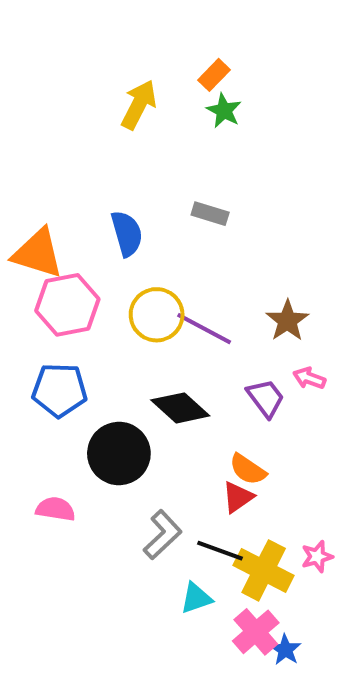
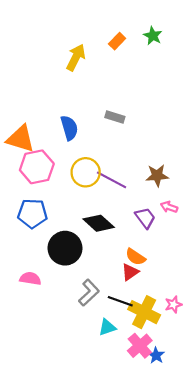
green star: (224, 111) -> (153, 36), moved
brown star: (287, 321) -> (157, 176), turned 30

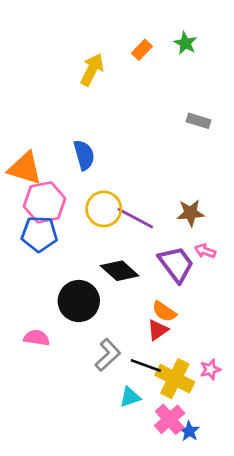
gray rectangle: (115, 117) -> (198, 121), moved
blue pentagon: (32, 213) -> (39, 234), moved
purple trapezoid: (145, 218) -> (176, 264), size x1.4

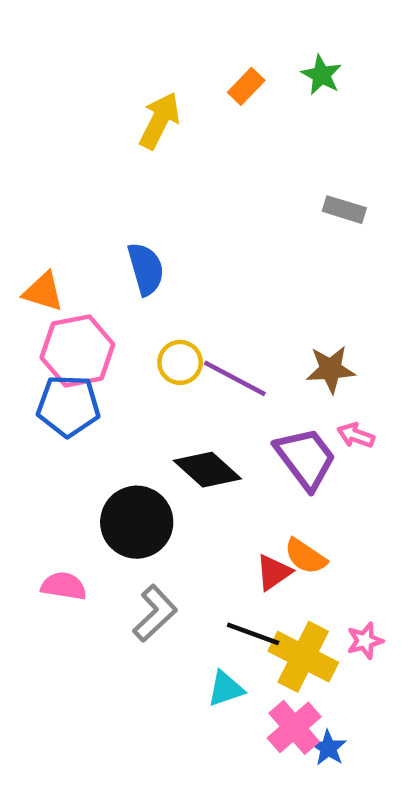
orange triangle: (25, 168) -> (43, 292), size x0.7
yellow circle: (104, 209) -> (180, 362), size x0.7
orange semicircle: (164, 312) -> (306, 556), moved
gray L-shape: (108, 355) -> (155, 613), moved

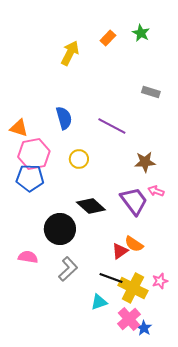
purple line: (235, 378) -> (112, 126), moved

